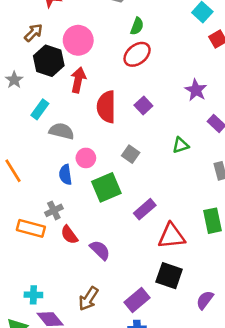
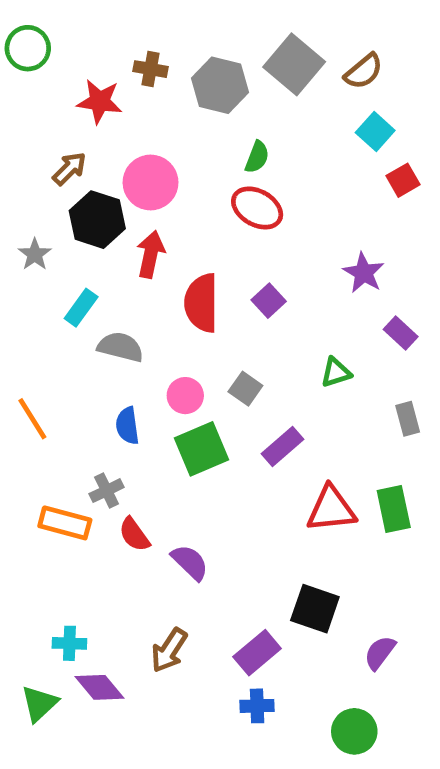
red ellipse: (137, 54) -> (257, 208), turned 68
pink circle: (86, 158) -> (185, 396), moved
purple rectangle: (145, 209) -> (283, 447), moved
red triangle: (172, 236) -> (331, 509), moved

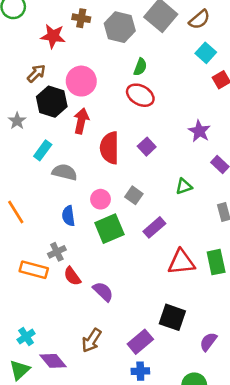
cyan cross: (69, 643) -> (26, 337), moved, turned -36

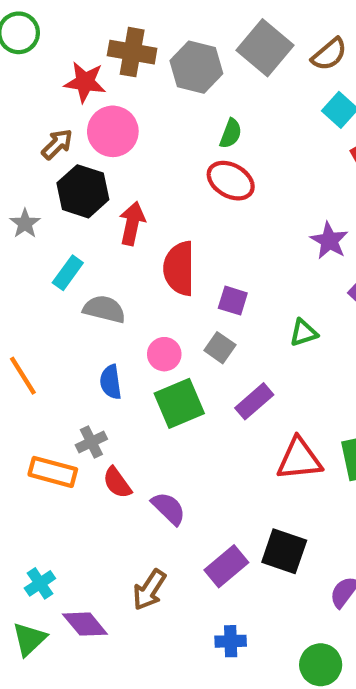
brown cross: (81, 18) -> (132, 52), size x1.5
pink circle: (81, 81) -> (113, 131), moved
purple square: (147, 147) -> (233, 301), moved, turned -30
purple rectangle: (140, 342) -> (226, 566), moved

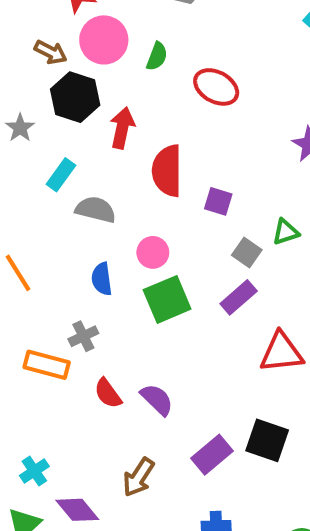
green semicircle: (231, 133) -> (157, 56), moved
brown arrow: (57, 144) -> (51, 52), turned 72
gray square: (220, 348) -> (247, 252), moved
red semicircle: (117, 483) -> (108, 393), moved

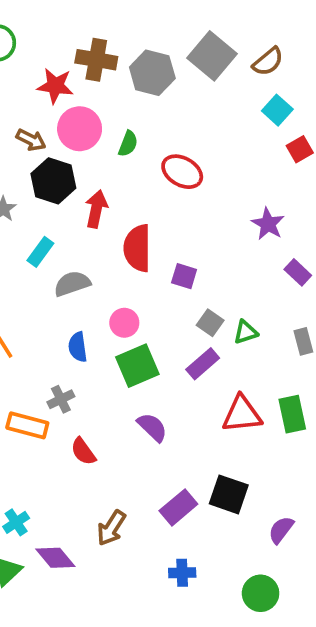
gray semicircle: (96, 210) -> (72, 284), turned -33
green triangle: (286, 232) -> (246, 332), moved
purple semicircle: (157, 400) -> (152, 427), moved

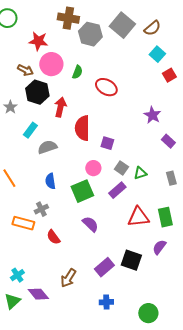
brown cross: (96, 60) -> (68, 18), moved
pink circle: (124, 323) -> (93, 168), moved
purple semicircle: (281, 530) -> (159, 247), moved

